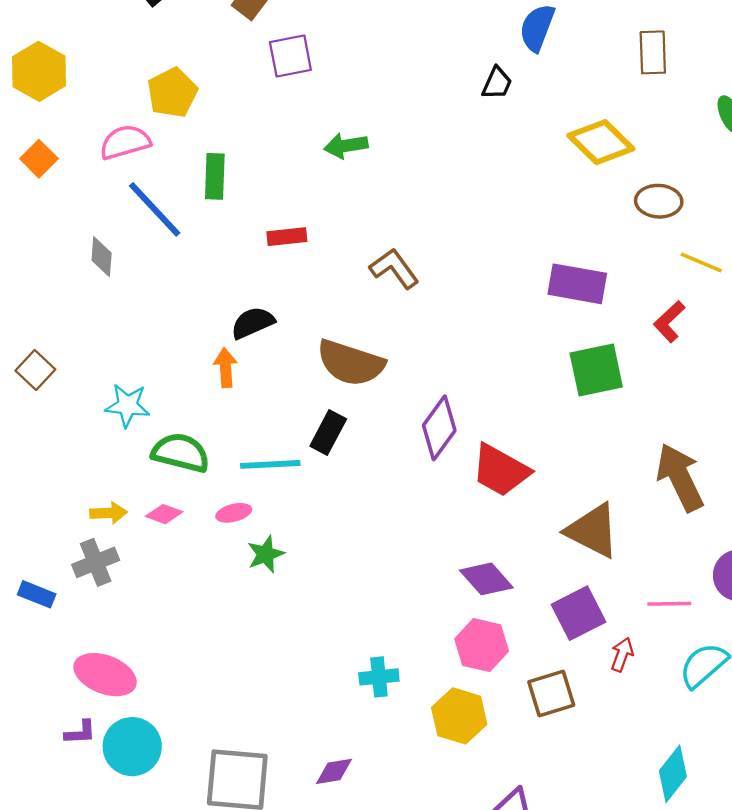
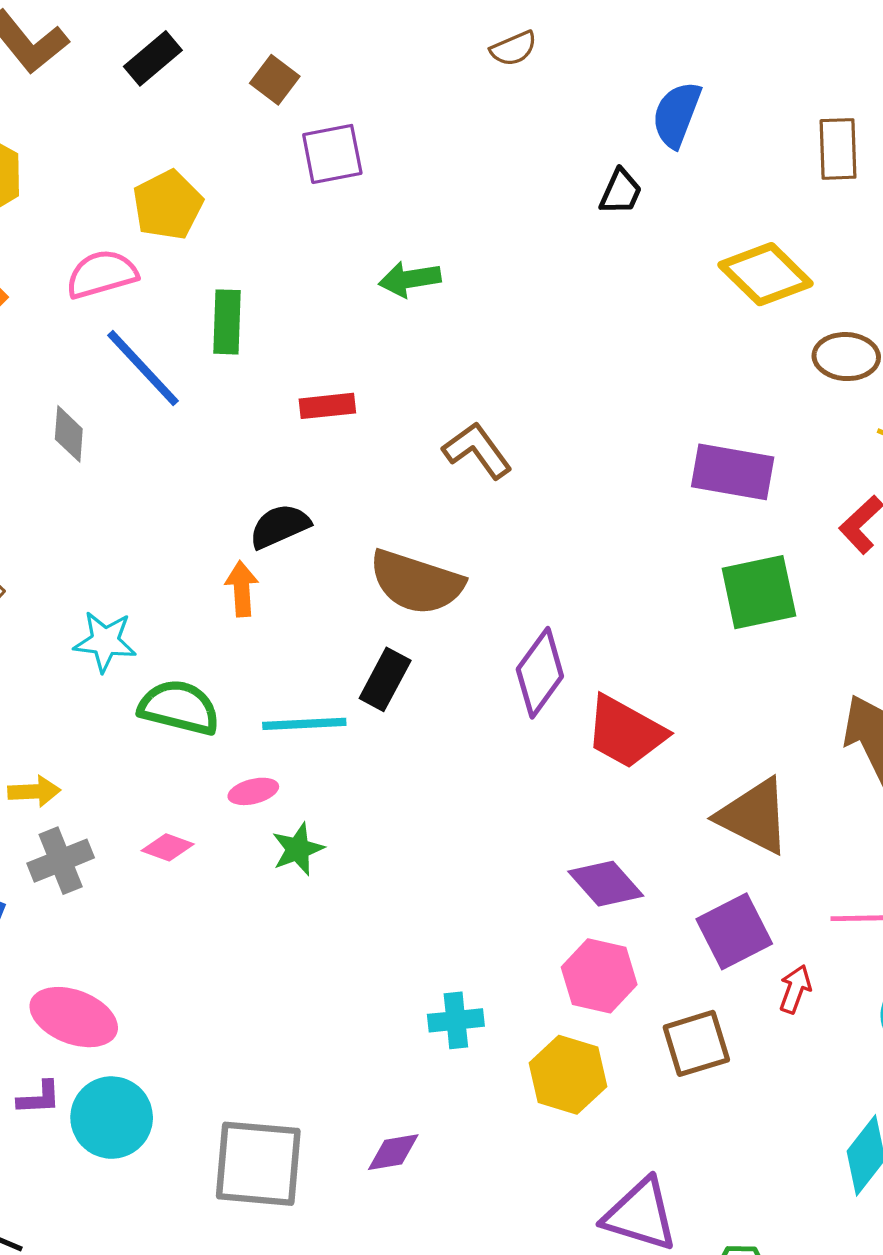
yellow arrow: (109, 513) -> (34, 791), moved
pink diamond: (164, 514) -> (168, 847), moved

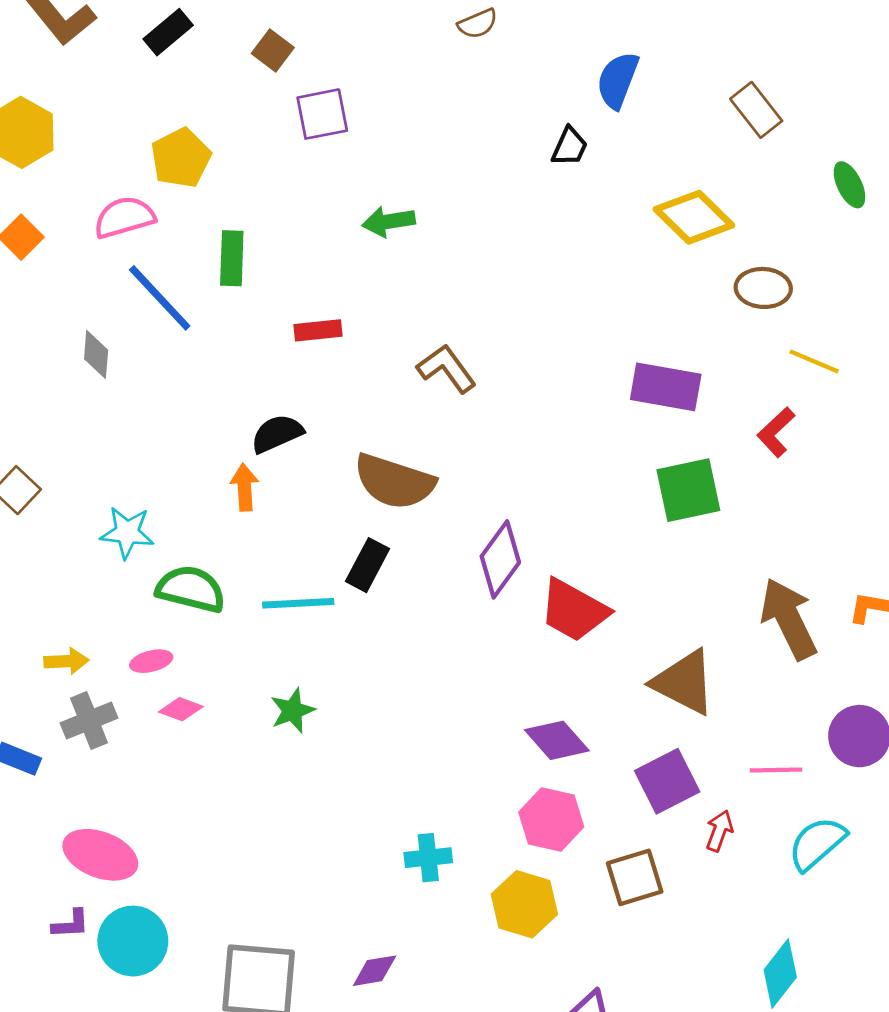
brown rectangle: (838, 149) -> (756, 110), turned -36
pink ellipse: (253, 791) -> (151, 661), moved

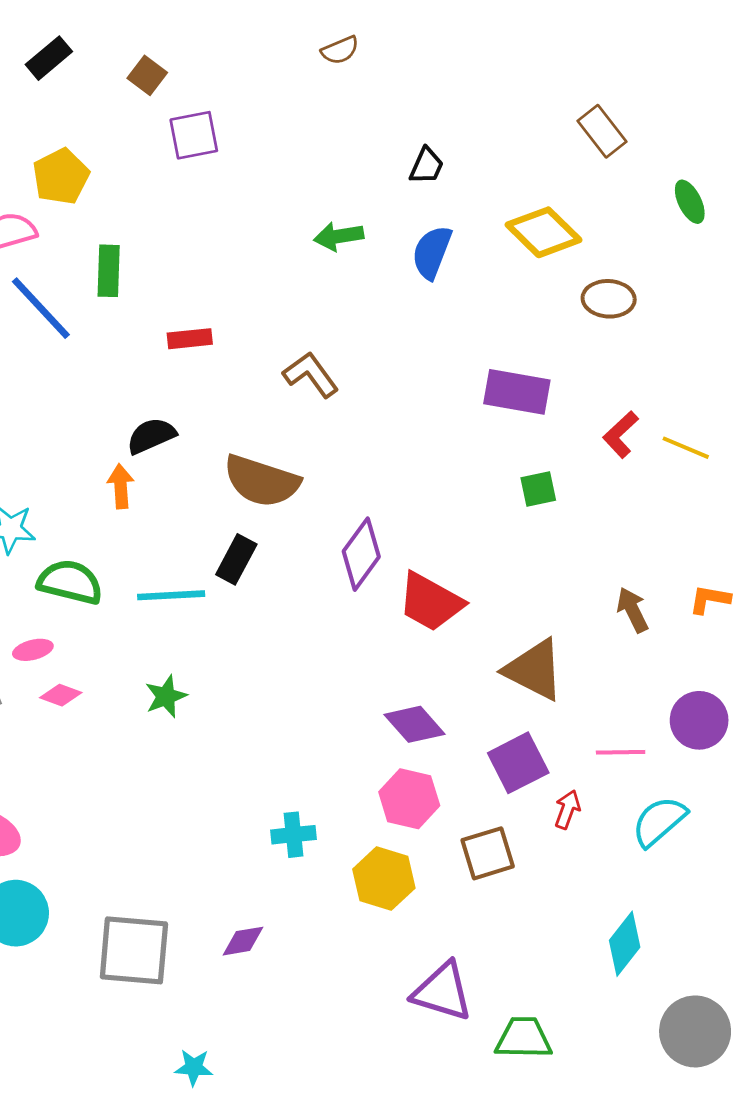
blue semicircle: (618, 80) -> (432, 252), moved
green arrow: (389, 222) -> (339, 236), moved
yellow line: (814, 361) -> (686, 448), moved
green square: (688, 490) -> (538, 489), size x0.6
brown arrow: (789, 619) -> (633, 610), size x0.6

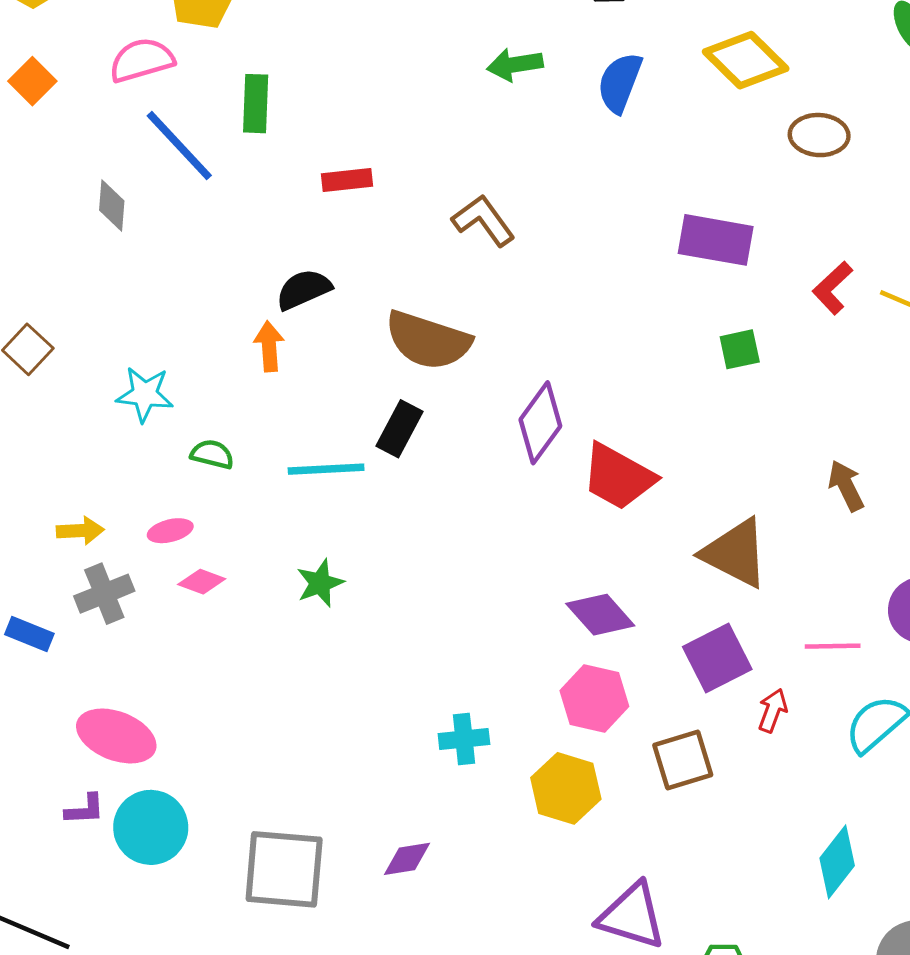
green semicircle: (70, 582) -> (212, 454), size x0.6

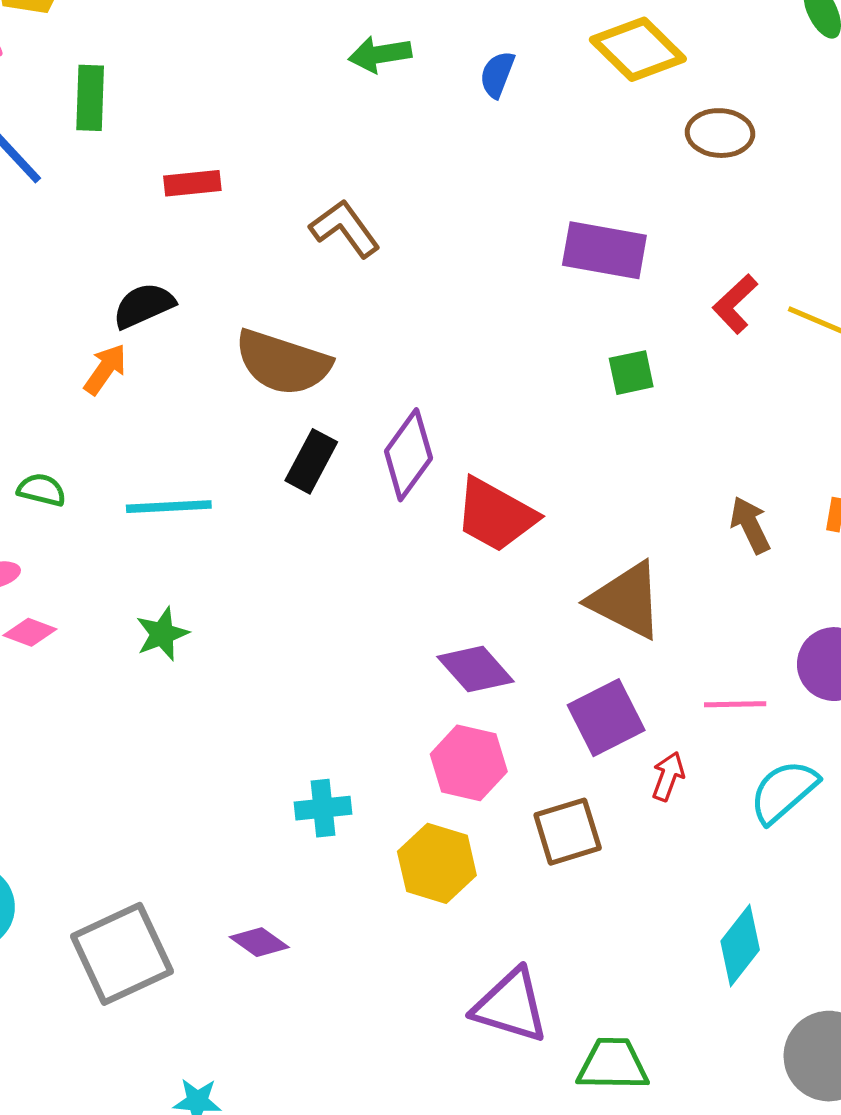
blue semicircle: (620, 83) -> (497, 74), size x0.7
orange arrow: (269, 346) -> (105, 369), turned 39
black rectangle: (399, 429) -> (311, 461), moved
purple diamond: (407, 859) -> (259, 942), turned 45
gray square: (284, 869) -> (122, 954), turned -30

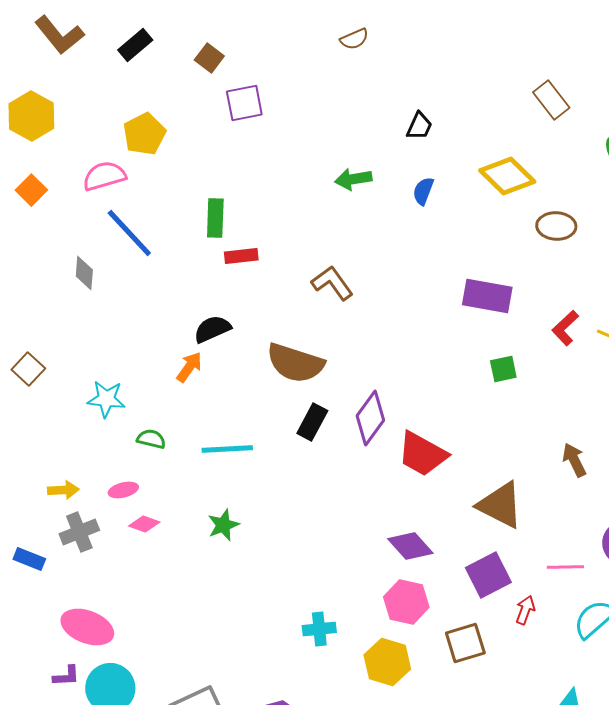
green rectangle: (90, 98) -> (215, 218), moved

